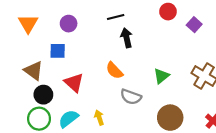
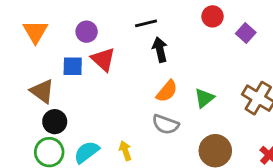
orange semicircle: (114, 71) -> (167, 91), moved, turned -96
red triangle: (74, 83) -> (103, 59), moved

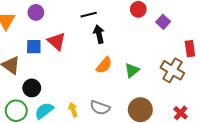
purple circle: (87, 32) -> (36, 12), moved
black circle: (55, 122) -> (32, 88), moved
gray semicircle: (165, 124) -> (100, 108), moved

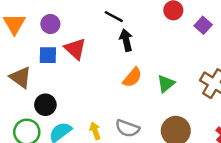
purple circle: (36, 12) -> (50, 24), moved
black line: (89, 15) -> (114, 17), turned 42

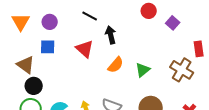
black line: (114, 17) -> (90, 16), moved
red triangle: (75, 49) -> (85, 49), moved
black circle: (45, 105) -> (34, 86), moved

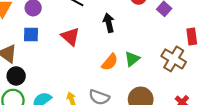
black arrow: (111, 35) -> (109, 23), moved
orange semicircle: (116, 65) -> (110, 62), moved

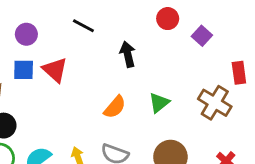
red triangle: (70, 37) -> (55, 70), moved
orange semicircle: (110, 62) -> (115, 107), moved

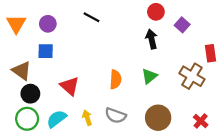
black arrow: (128, 54) -> (152, 39), moved
red triangle: (55, 70) -> (70, 86), moved
orange semicircle: (115, 107) -> (116, 79), turned -36

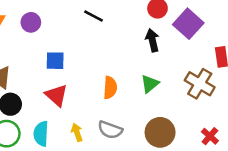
black line: (91, 17) -> (94, 16), moved
purple square: (182, 25) -> (188, 24), size x1.6
blue square: (46, 51) -> (55, 61), moved
cyan semicircle: (57, 119) -> (41, 134), turned -50

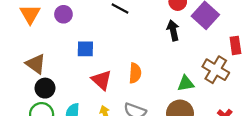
green triangle: (150, 84) -> (186, 83), moved, turned 30
red triangle: (56, 95) -> (102, 80), moved

